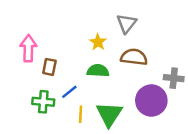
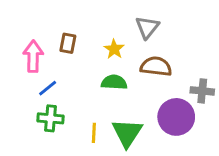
brown rectangle: (49, 67) -> (68, 43), moved
blue line: (69, 92) -> (48, 88), moved

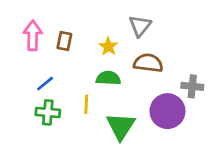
pink arrow: (33, 56) -> (33, 35), moved
yellow line: (94, 133) -> (86, 104), moved

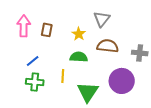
gray cross: (192, 86) -> (140, 53), moved

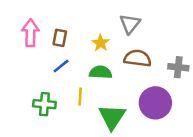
blue line: (33, 61) -> (61, 66), moved

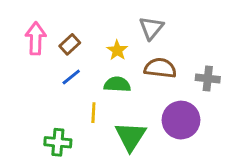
brown rectangle: (60, 38) -> (70, 44), turned 36
green cross: (44, 104) -> (58, 142), moved

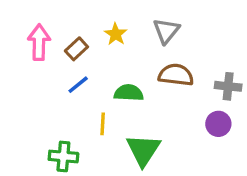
yellow star: (117, 50) -> (116, 34), moved
purple circle: (181, 120) -> (218, 124), moved, size x0.6

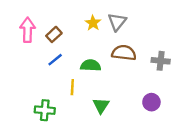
yellow star: (116, 34) -> (93, 23), moved
purple circle: (218, 124) -> (151, 102), moved
green triangle: (143, 150) -> (101, 106), size x0.7

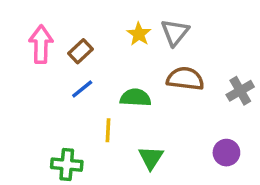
gray cross: (161, 61) -> (240, 91), turned -36

